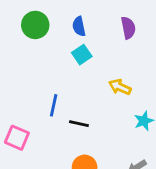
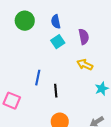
purple semicircle: (128, 28) -> (84, 37), moved
black line: (79, 124) -> (56, 91), turned 72

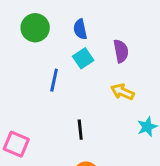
blue line: (38, 78) -> (54, 80), moved

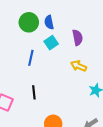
green circle: (35, 28) -> (29, 22), moved
black line: (80, 130) -> (34, 92), moved

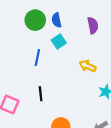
purple semicircle: (77, 38) -> (93, 25), moved

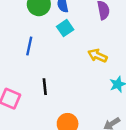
blue line: (37, 57) -> (29, 46), moved

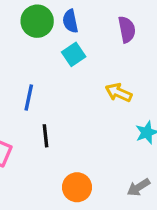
blue line: (29, 46) -> (29, 98), moved

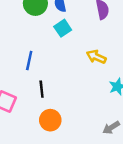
orange circle: (77, 187) -> (50, 120), moved

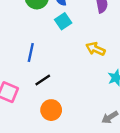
black line: (42, 89) -> (43, 80), turned 63

